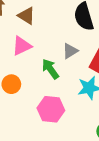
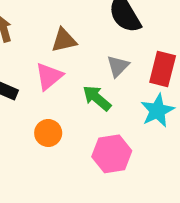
brown triangle: (26, 16) -> (64, 40), moved, turned -30

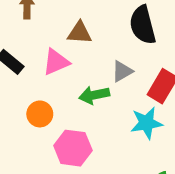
green arrow: (97, 98) -> (94, 95), turned -68
pink hexagon: (112, 154) -> (73, 148), moved

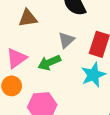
pink triangle: (56, 62) -> (16, 58), moved

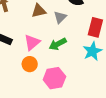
gray triangle: (66, 40) -> (60, 17), moved

